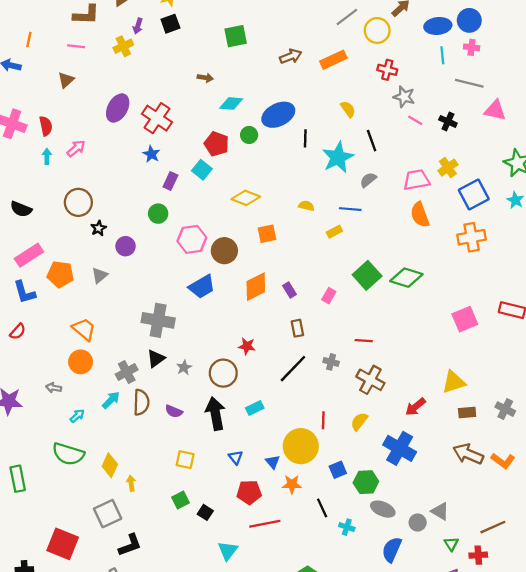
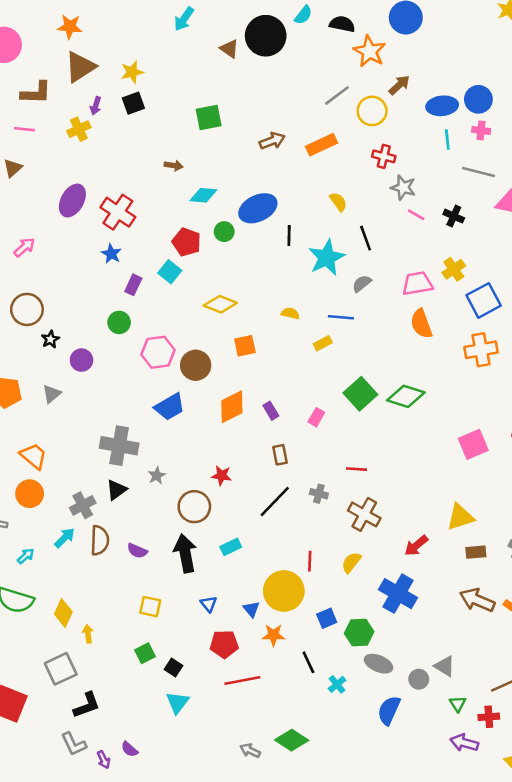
gray star: (184, 368) -> (157, 476), moved
cyan cross: (347, 527) -> (337, 684), turned 32
cyan triangle: (228, 551) -> (177, 703), moved

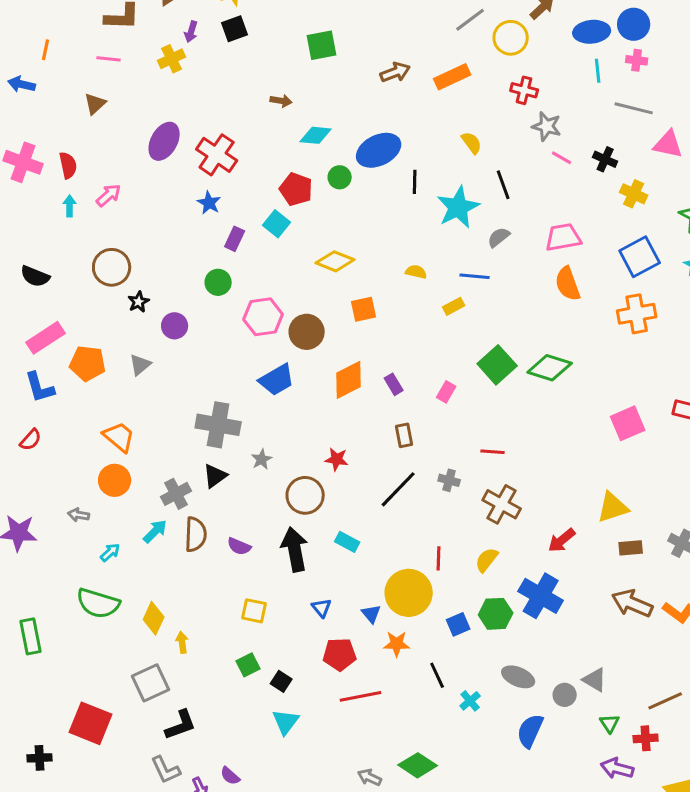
yellow cross: (454, 269) -> (634, 194), moved, turned -30
cyan rectangle: (231, 547) -> (347, 542), turned 54
green hexagon: (359, 632) -> (496, 614), moved

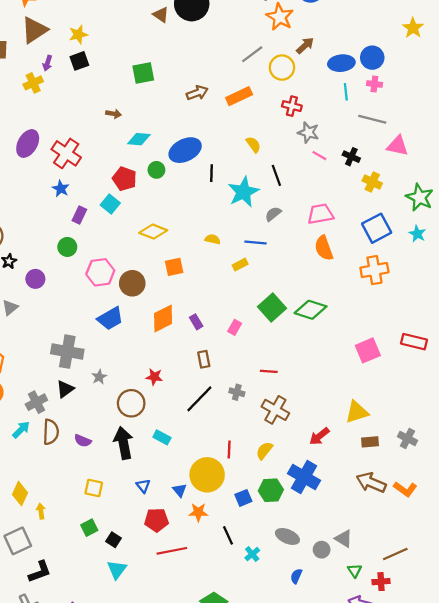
blue semicircle: (530, 731) -> (296, 576), size x0.6

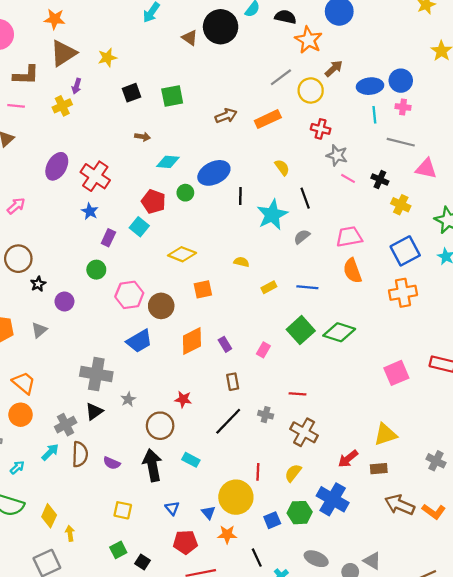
black square: (79, 61) -> (132, 93), moved
blue line: (256, 243) -> (307, 287), moved
brown rectangle: (370, 442) -> (379, 469), moved

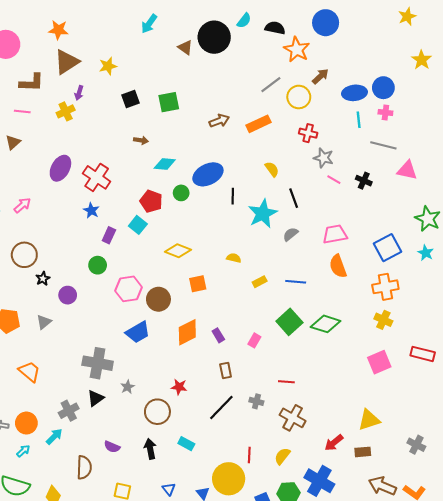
yellow cross: (401, 205) -> (383, 320), moved
orange circle: (21, 415) -> (26, 423), moved
brown semicircle: (80, 454) -> (84, 467), moved
black arrow: (152, 465) -> (150, 449), size x0.7

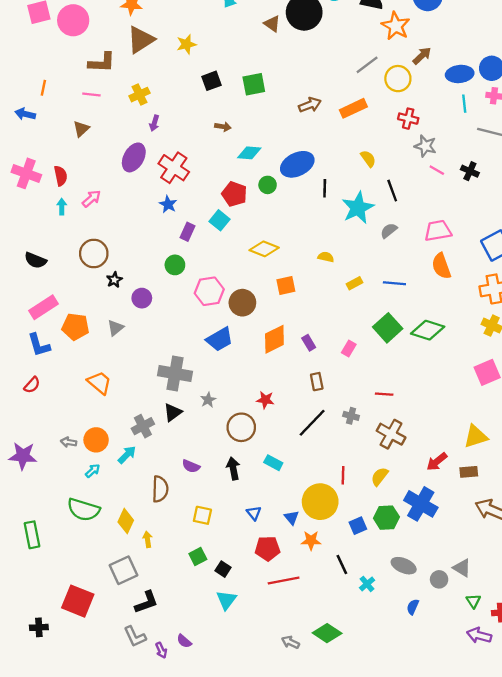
purple arrow: (79, 93) -> (154, 123), moved

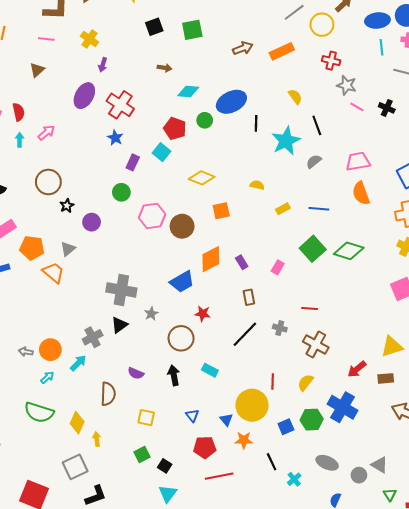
yellow cross: (139, 95) -> (89, 39), turned -30
blue trapezoid: (220, 339) -> (182, 282), moved
orange trapezoid: (99, 383) -> (53, 272), moved

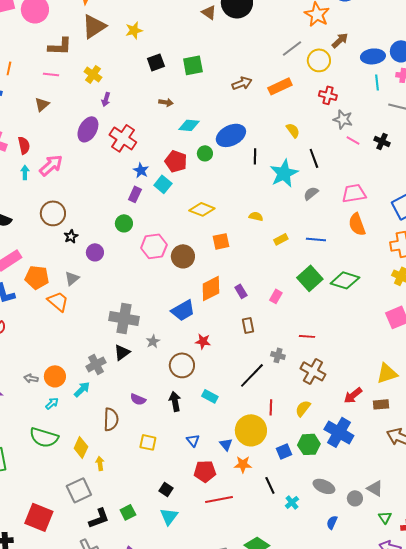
pink arrow: (46, 133) -> (51, 165), size x1.4
blue star: (115, 138) -> (141, 170), moved
black line: (245, 334) -> (252, 375), moved
green square: (142, 455) -> (128, 512), moved

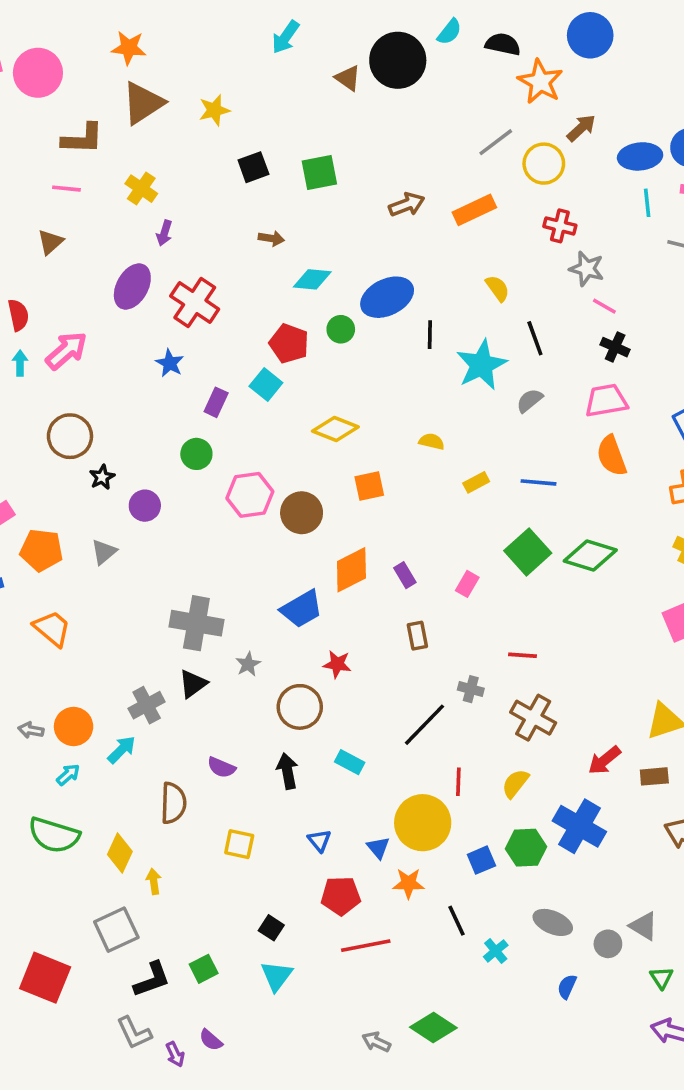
black cross: (382, 141) -> (615, 347), moved
blue star: (141, 170) -> (170, 363), moved
orange trapezoid: (58, 301) -> (52, 629), moved

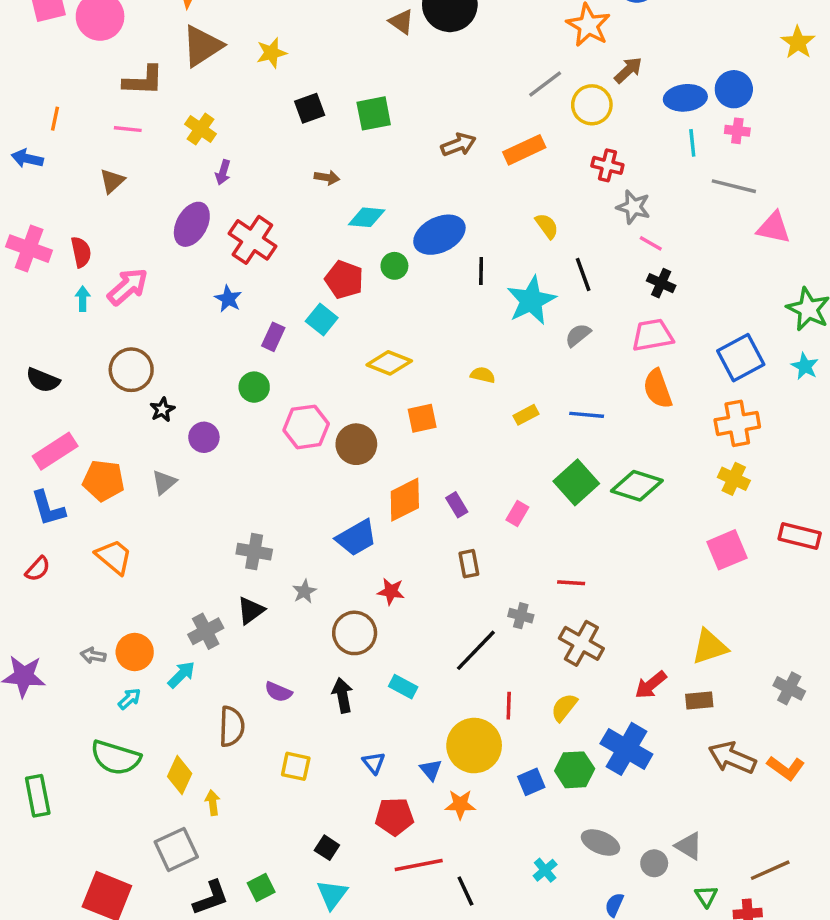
gray cross: (196, 623) -> (254, 552), size x0.7
black line: (457, 921) -> (465, 891), moved

